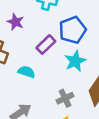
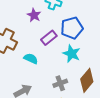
purple star: (15, 22) -> (34, 15), moved
cyan star: (75, 61) -> (72, 54), turned -30

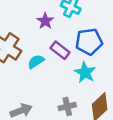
purple rectangle: (49, 38) -> (60, 50), turned 70
cyan semicircle: (31, 59) -> (36, 62), moved, turned -64

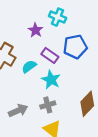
cyan star: (85, 73) -> (51, 80), moved
gray cross: (67, 106) -> (48, 105), moved

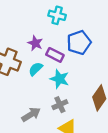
purple star: (36, 30) -> (35, 43), moved

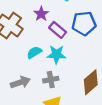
cyan semicircle: (36, 69) -> (34, 52), moved
cyan star: (60, 79) -> (56, 54), turned -30

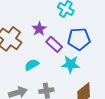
cyan star: (56, 54) -> (71, 64), moved

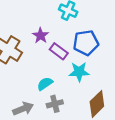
cyan semicircle: (32, 65) -> (45, 84), moved

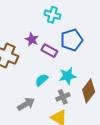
cyan star: (79, 72) -> (68, 76), moved
gray cross: (55, 104) -> (63, 97), moved

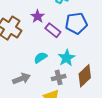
cyan star: (68, 76) -> (67, 58), turned -30

